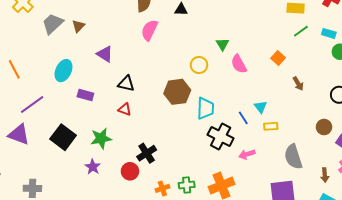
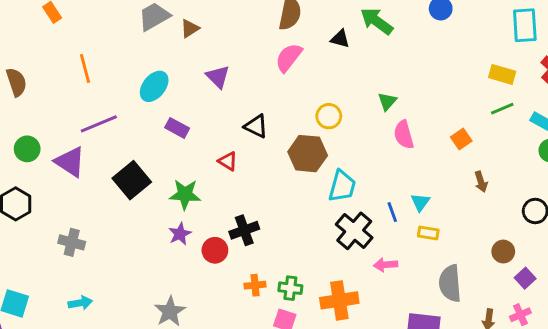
yellow circle: (199, 65) -> (329, 116), moved
black triangle: (126, 84) -> (256, 126), moved
purple star: (93, 167) -> (180, 234), moved

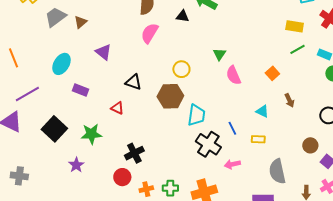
cyan triangle: (420, 202) -> (262, 111), moved, turned -32
purple star: (180, 234) -> (76, 165), moved
red circle: (215, 250) -> (122, 177), moved

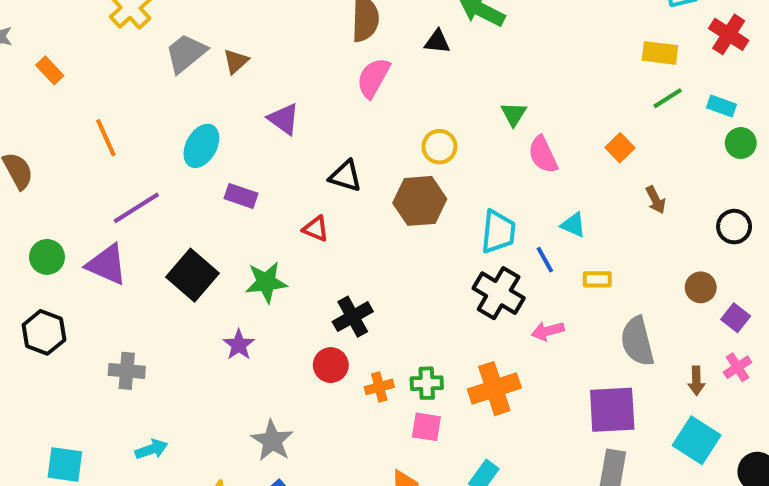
cyan triangle: (262, 111) -> (573, 225), moved
cyan trapezoid: (196, 115) -> (498, 232), moved

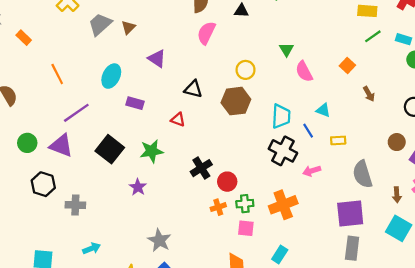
black hexagon: (44, 332) -> (43, 184), moved
red circle: (331, 365) -> (227, 182), moved

